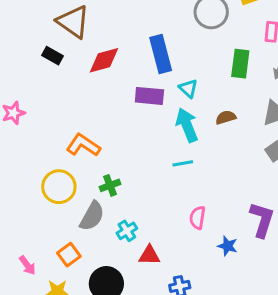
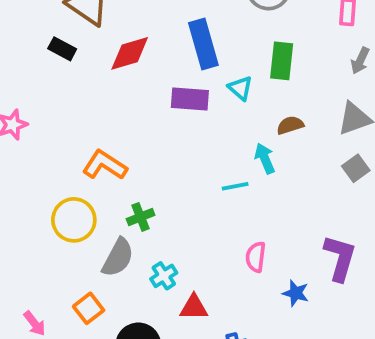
green rectangle: (240, 64) -> (282, 61), moved
cyan arrow: (187, 125) -> (265, 158), moved, size x0.7

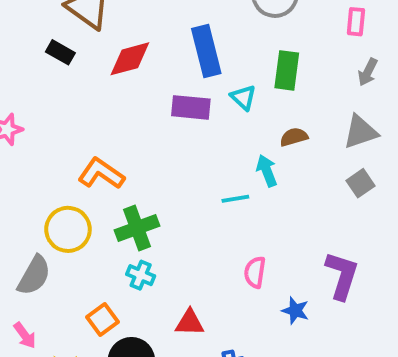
green cross: (141, 217) -> (137, 228), size x1.5
gray semicircle: (118, 258) -> (34, 275), moved
cyan cross: (164, 276) -> (141, 275), moved, turned -36
orange square: (89, 308) -> (103, 319), moved

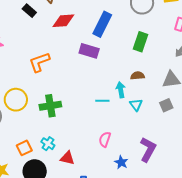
blue rectangle: (206, 51) -> (102, 24), turned 30
cyan triangle: (243, 97) -> (136, 105), moved
orange L-shape: (101, 174) -> (39, 62), moved, turned -65
cyan cross: (141, 275) -> (48, 144), moved

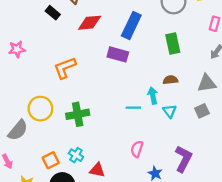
green rectangle: (140, 42) -> (173, 43), turned -30

